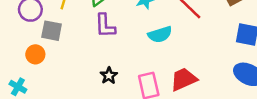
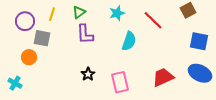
cyan semicircle: (160, 34) -> (129, 41), turned -54
red trapezoid: (184, 79) -> (163, 77), moved

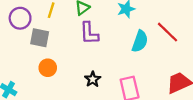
red line: (153, 20) -> (168, 32), moved
orange circle: (29, 57) -> (48, 68), moved

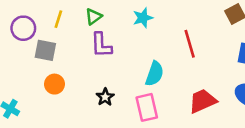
red line: (168, 32) -> (190, 44), turned 30
cyan semicircle: (140, 41) -> (155, 74), moved

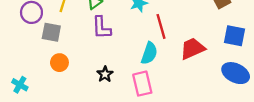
red line: (190, 44) -> (161, 26), moved
red trapezoid: (203, 101) -> (192, 49), moved

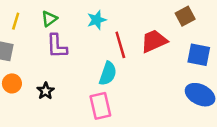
red trapezoid: (192, 49) -> (154, 41), moved
black star: (105, 74) -> (46, 91), moved

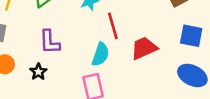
red trapezoid: (154, 41) -> (144, 48), moved
purple L-shape: (57, 46) -> (50, 42), moved

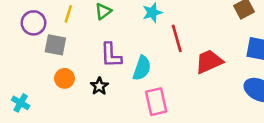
cyan semicircle: (100, 54) -> (142, 68), moved

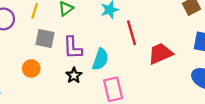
gray square: (55, 45) -> (45, 39), moved
black star: (99, 86) -> (74, 75), moved

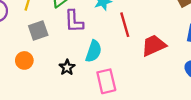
gray square: (45, 39) -> (38, 30), turned -30
purple L-shape: (73, 48) -> (74, 21), moved

